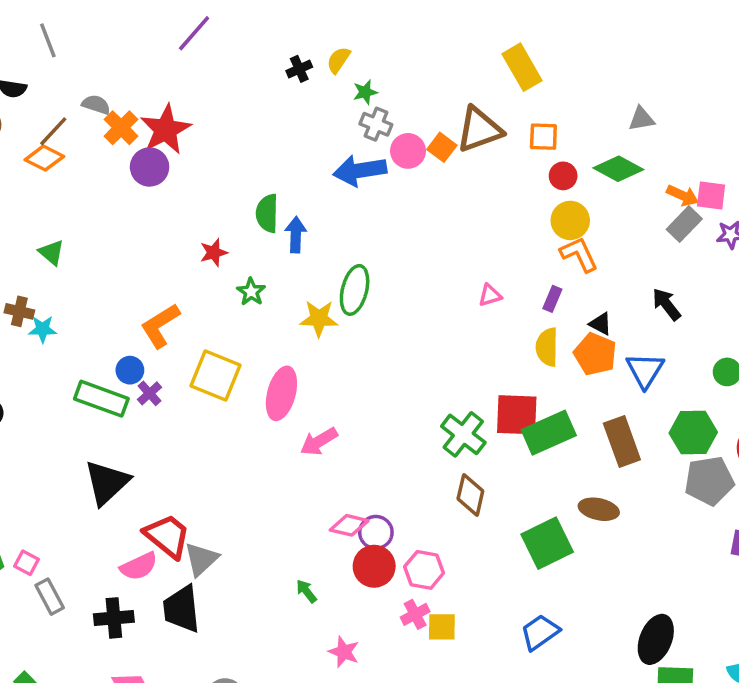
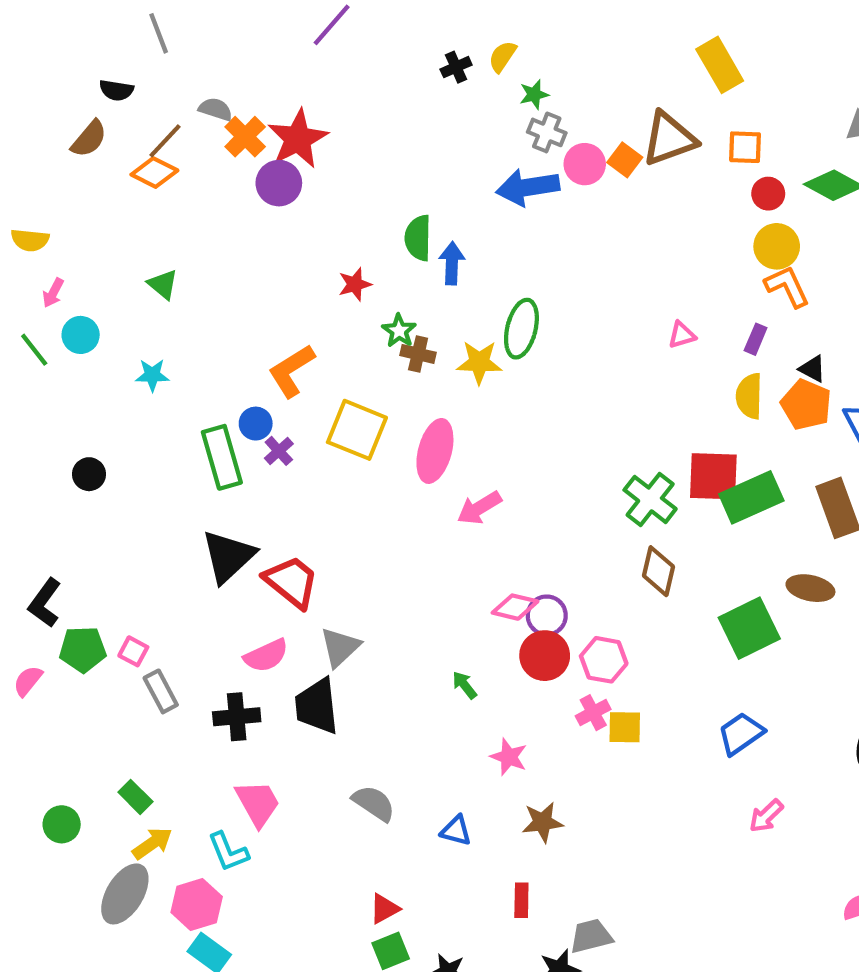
brown cross: (19, 311) -> (418, 354), moved
green rectangle: (101, 399) -> (222, 457), turned 54
red trapezoid: (167, 536) -> (292, 582), moved

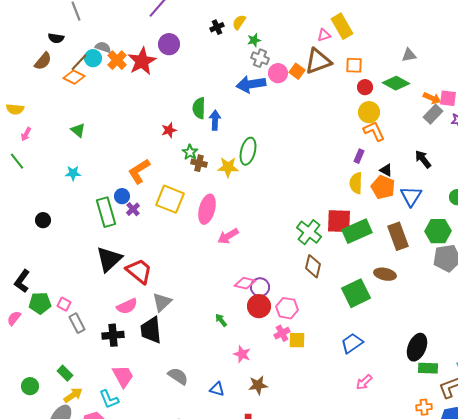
purple circle: (279, 183) -> (169, 44), moved
cyan circle: (81, 335) -> (93, 58), moved
pink triangle: (682, 335) -> (324, 35), moved

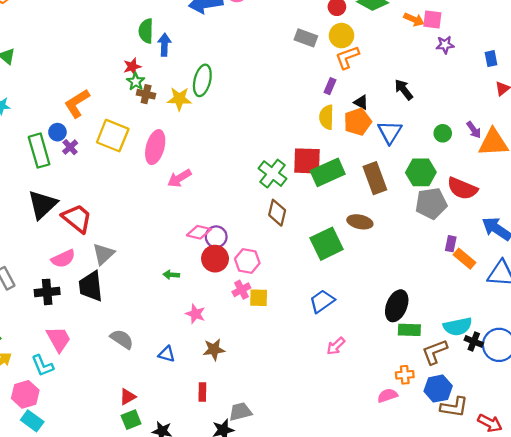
gray rectangle: (433, 114) -> (306, 38), moved, turned 66
red star: (169, 130) -> (132, 67), moved
orange L-shape: (374, 131) -> (347, 57), turned -85
orange pentagon: (383, 187) -> (358, 122), turned 30
green arrow: (221, 320) -> (171, 275), turned -48

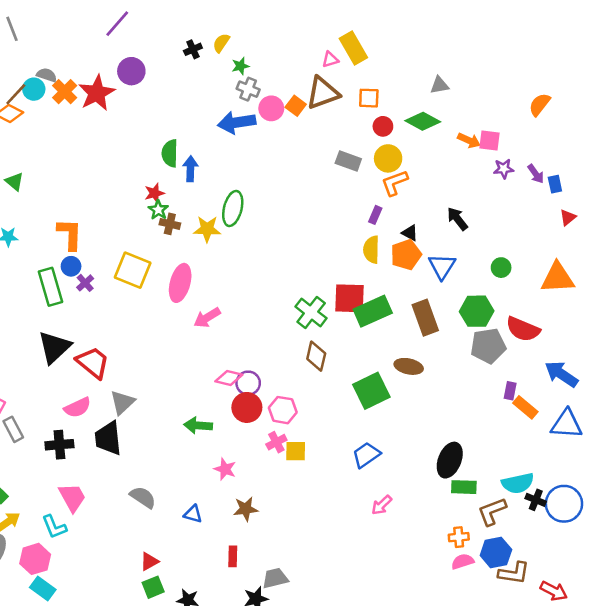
orange L-shape: (77, 103) -> (70, 234), moved, turned 124
purple arrow: (474, 130) -> (536, 174), moved
green arrow: (171, 275) -> (198, 425), size x1.5
pink semicircle: (388, 395) -> (463, 562), moved

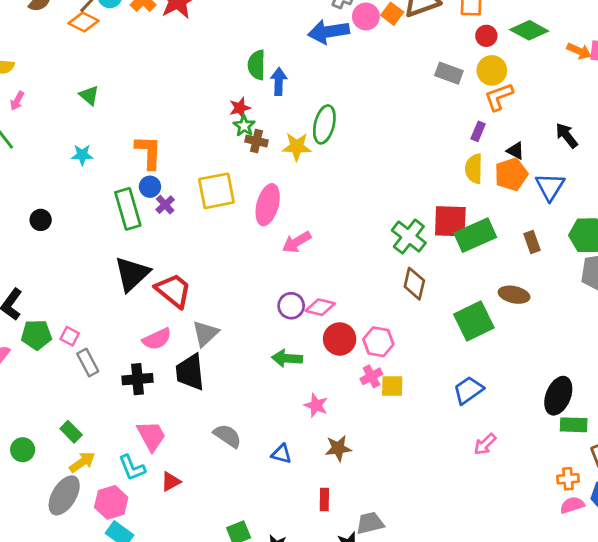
yellow square: (133, 270) -> (216, 191), turned -33
brown rectangle: (425, 318) -> (532, 242), size x0.6
purple circle: (248, 383) -> (291, 306), moved
red triangle: (149, 562) -> (171, 482), moved

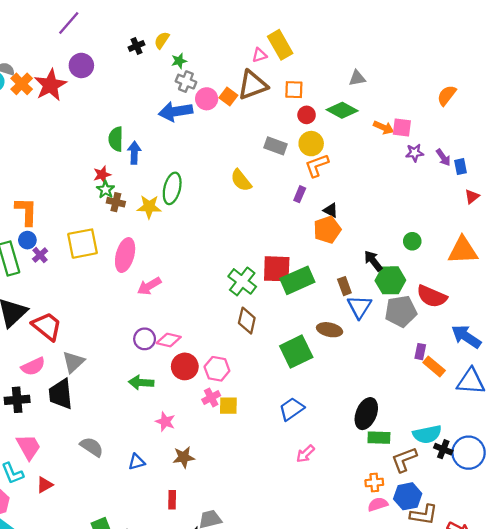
black arrow: (567, 135) -> (373, 261), moved
yellow semicircle: (474, 169) -> (241, 180), moved, turned -40
blue triangle: (550, 187) -> (359, 307), moved
blue triangle: (281, 454) -> (137, 462), turned -30

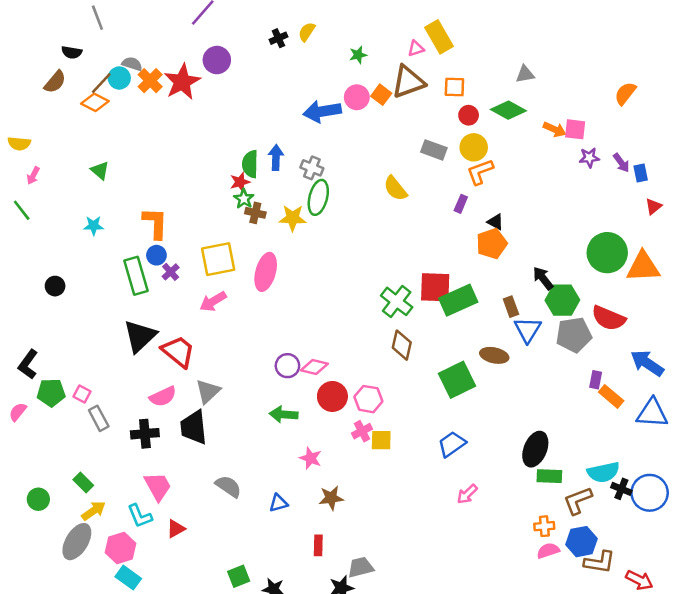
green star: (179, 61) -> (358, 55), moved
gray cross: (186, 82) -> (312, 168), moved
green semicircle: (116, 139) -> (250, 164), moved
green circle: (412, 241) -> (607, 253), moved, size x2.0
pink arrow: (149, 286) -> (213, 301), moved

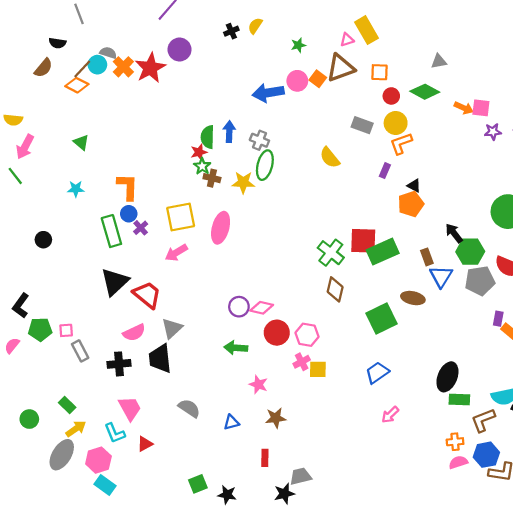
pink arrow: (33, 176) -> (25, 147), size x1.6
pink square: (82, 394) -> (66, 330), turned -32

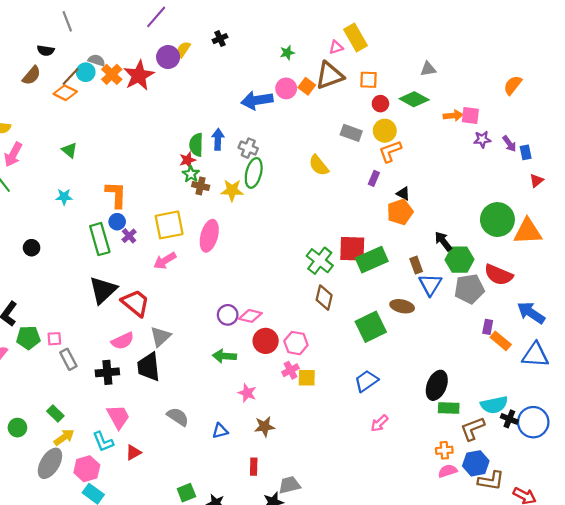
yellow semicircle: (255, 26) -> (183, 49), moved
orange arrow: (464, 108) -> (453, 116), turned -30

